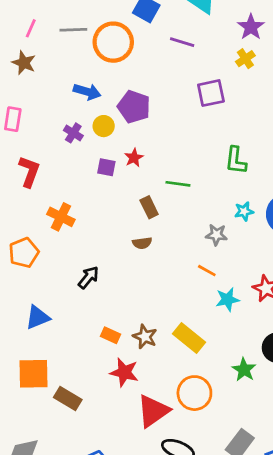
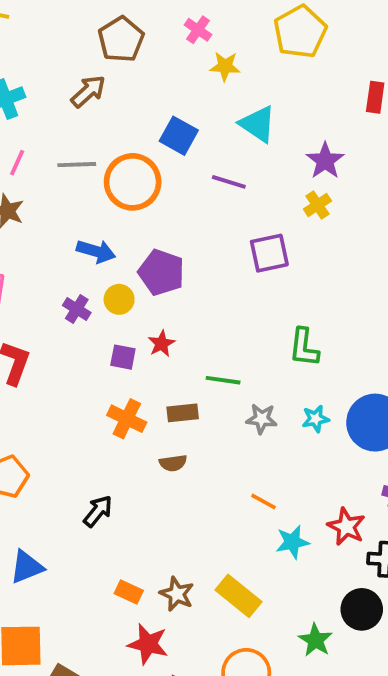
brown rectangle: (149, 207) -> (183, 413), turned -70
orange cross: (61, 217) -> (127, 419), moved
gray star: (216, 235) -> (262, 419), moved

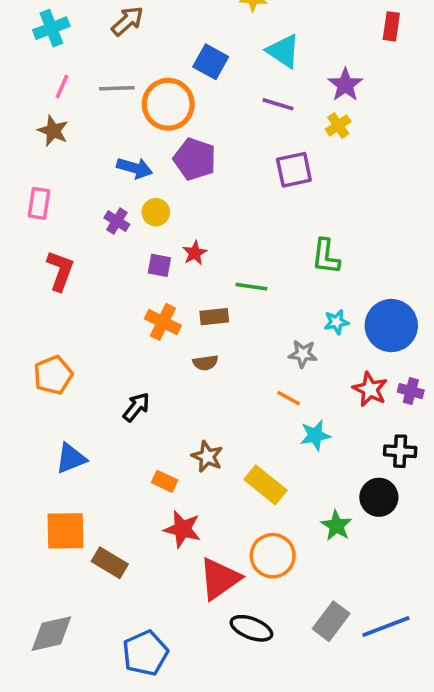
purple line: (229, 182) -> (278, 104), moved
purple pentagon: (161, 272) -> (195, 159), moved
gray star: (262, 419) -> (303, 354), moved
red star: (346, 527) -> (370, 389), moved
brown star: (177, 594) -> (207, 457), moved

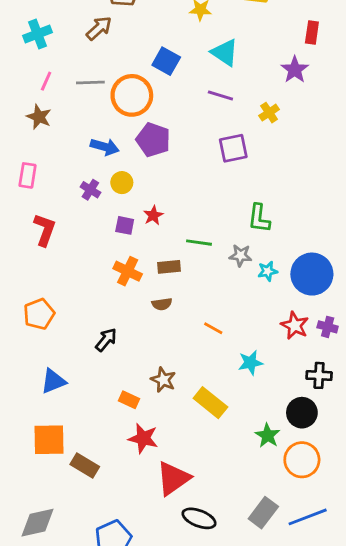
purple star: (345, 85) -> (295, 70), moved
gray star: (303, 354) -> (240, 255), moved
orange line: (289, 398) -> (213, 328), moved
orange circle: (273, 556) -> (302, 460), moved

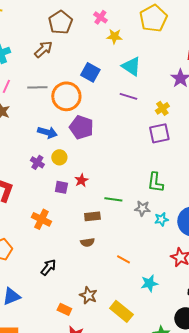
purple square: (233, 148) -> (159, 133), moved
orange cross: (128, 271) -> (41, 219), moved

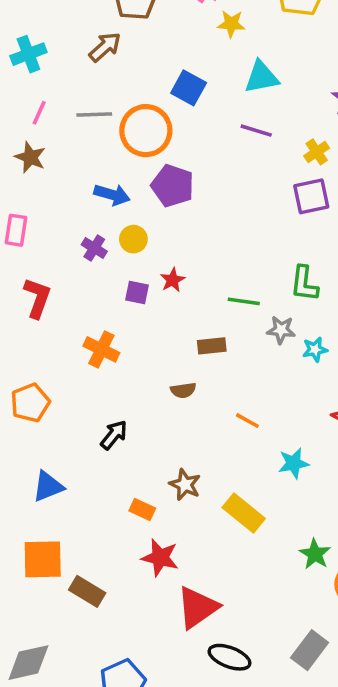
cyan triangle: (131, 66) -> (262, 77), turned -45
green line: (113, 199) -> (244, 301), moved
brown rectangle: (92, 216) -> (212, 346), moved

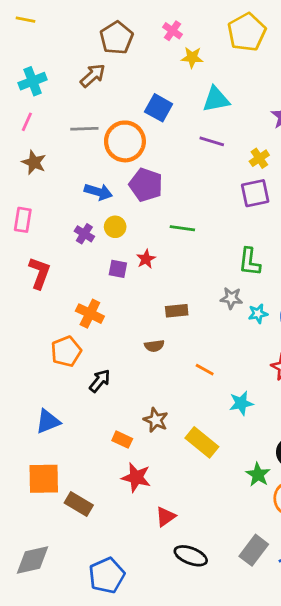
pink line: (39, 113) -> (27, 122), moved
green line: (244, 301) -> (182, 228), moved
orange pentagon: (30, 403) -> (66, 351), moved
red triangle: (197, 607) -> (166, 517), size x0.6

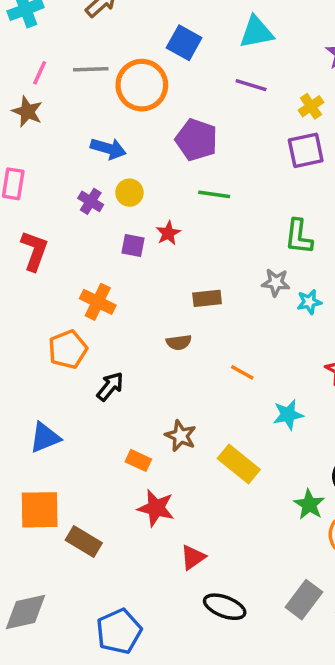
pink line: (27, 122) -> (40, 73), moved
purple pentagon: (146, 185) -> (196, 140), moved

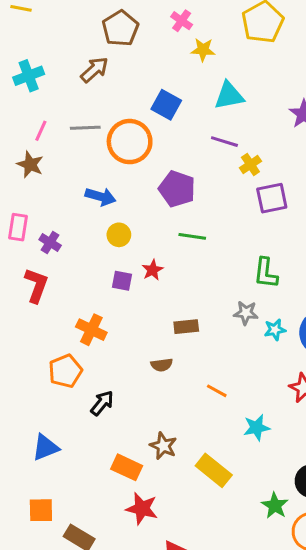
yellow cross: (311, 106) -> (250, 164), moved
purple cross: (91, 201) -> (50, 242), moved
orange rectangle: (138, 460) -> (127, 467), size x1.4
orange square: (40, 510) -> (41, 510), size x0.7

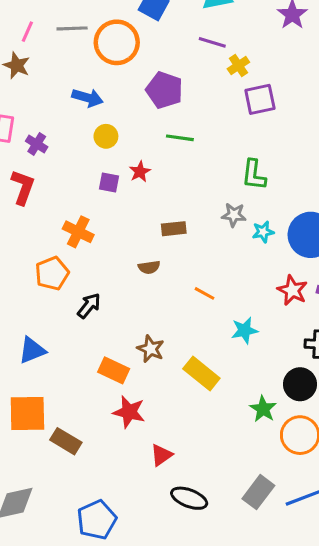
orange square: (41, 510) -> (27, 414), size x1.5

